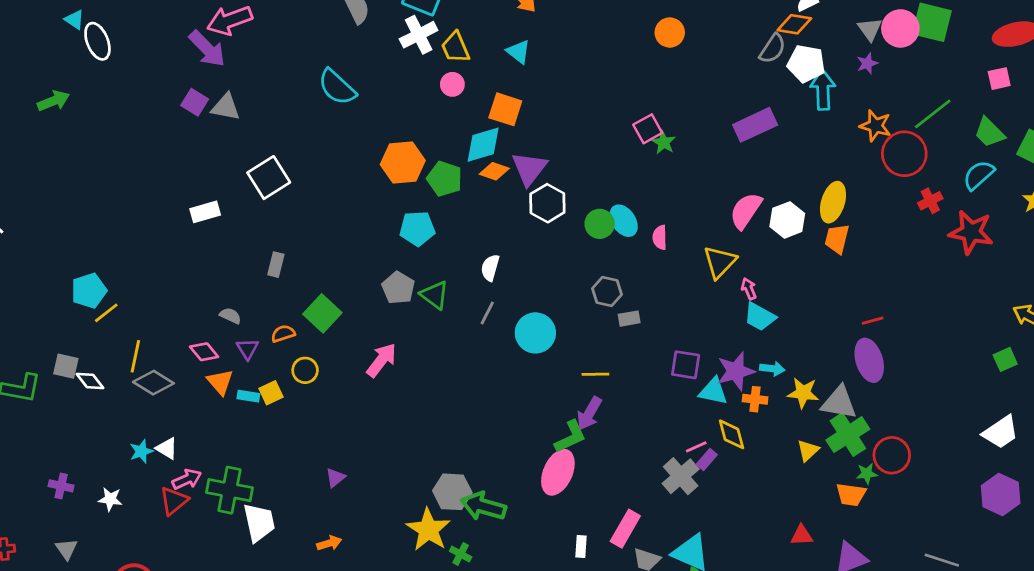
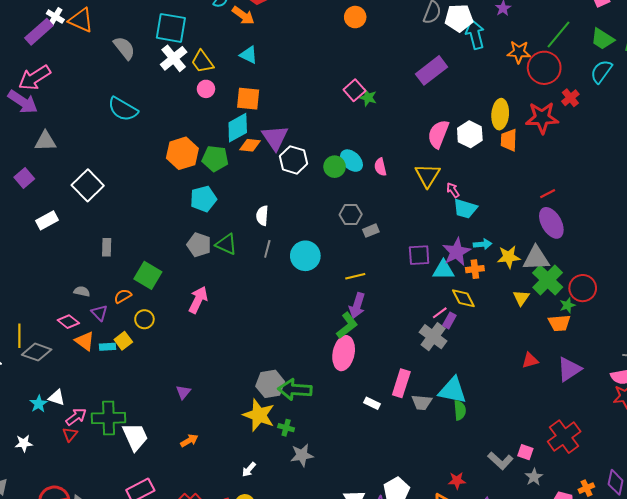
purple square: (195, 102) -> (24, 178), moved, turned 30
red star: (971, 232) -> (542, 118), moved
red triangle: (174, 501) -> (70, 434), size x0.7
white rectangle: (581, 547) -> (372, 403), turned -56

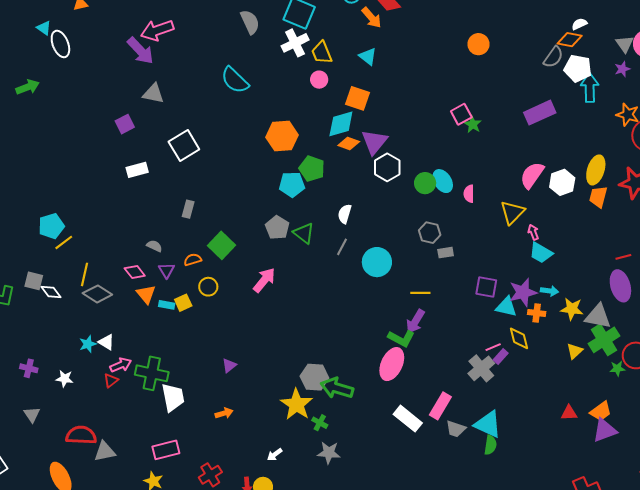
green pentagon: (215, 158) -> (312, 169), moved
orange trapezoid: (559, 323) -> (601, 411), moved, turned -45
green L-shape: (347, 325) -> (401, 338), turned 52
white rectangle: (372, 403) -> (408, 419), size x1.8

